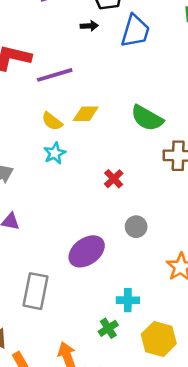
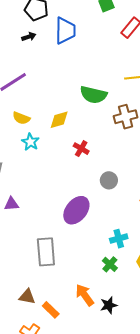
yellow diamond: (86, 114) -> (59, 120), moved

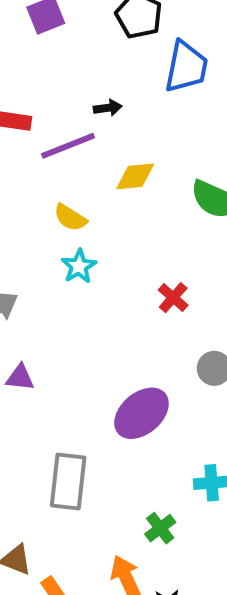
black arrow: (29, 37) -> (108, 108), moved
yellow diamond: (59, 120) -> (135, 176), moved
green cross: (110, 264) -> (160, 528), moved

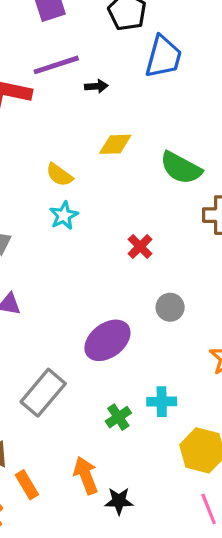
purple line: (68, 146) -> (56, 65), moved
gray rectangle: (68, 481) -> (43, 393), turned 30
green cross: (160, 528) -> (118, 417), moved

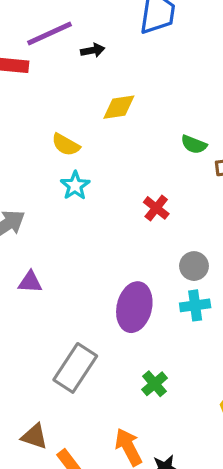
green semicircle: (181, 168) -> (194, 144), moved, size x0.6
purple ellipse: (107, 340) -> (134, 307), turned -33
cyan cross: (162, 402) -> (195, 305), moved

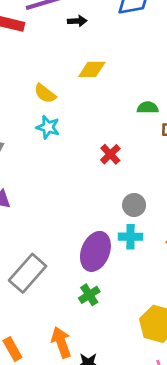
green semicircle: (194, 144) -> (148, 108), turned 150
cyan star: (75, 186) -> (48, 127), turned -30
purple ellipse: (134, 307) -> (95, 251), moved

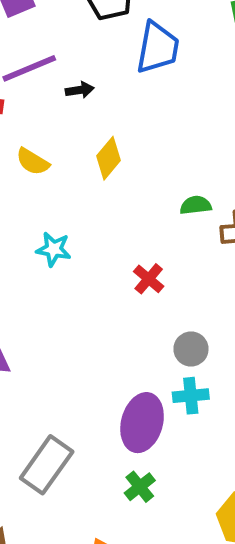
yellow diamond: (92, 69) -> (108, 158), turned -44
yellow semicircle: (45, 94) -> (33, 162), moved

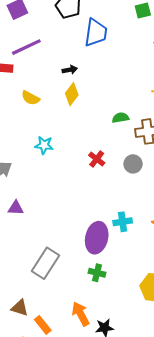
black arrow: (80, 90) -> (70, 70), moved
gray circle: (191, 349) -> (133, 164), moved
green cross: (140, 487) -> (97, 273), turned -35

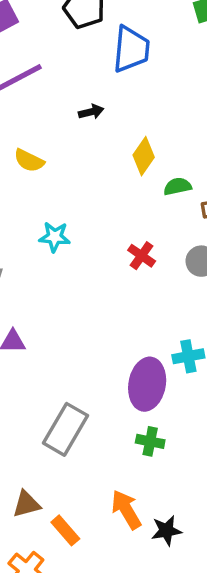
yellow diamond: (72, 94) -> (144, 156), moved
brown triangle: (20, 308) -> (26, 504), turned -30

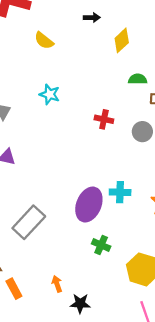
yellow diamond: (144, 156) -> (122, 40), moved
red cross: (142, 256) -> (104, 119), turned -36
green cross: (150, 441) -> (101, 245), moved
orange arrow: (126, 510) -> (57, 284), size x0.6

